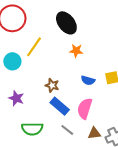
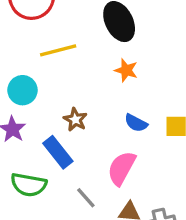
yellow line: (34, 47) -> (58, 50), turned 30
cyan circle: (12, 61) -> (23, 90), moved
blue rectangle: (60, 106) -> (58, 152), moved

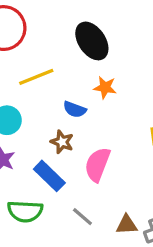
blue semicircle: (136, 123) -> (75, 109), moved
pink semicircle: (121, 168) -> (97, 164), moved

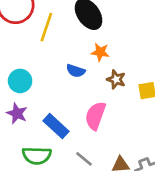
yellow line: (36, 77) -> (46, 27), moved, turned -48
brown star: (62, 142) -> (116, 79), moved

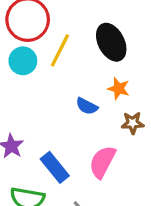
brown star: (116, 79) -> (133, 123), turned -30
cyan circle: (20, 81) -> (23, 61), moved

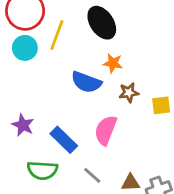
blue semicircle: (87, 106) -> (86, 82), size x1.5

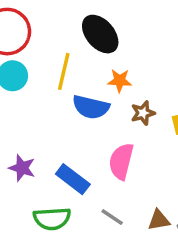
yellow line: (57, 35) -> (64, 71), moved

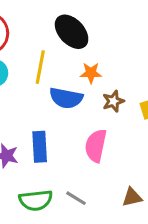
blue rectangle: (73, 179) -> (40, 147), moved, turned 52
gray line: (112, 217) -> (76, 198), moved

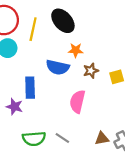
yellow line: (40, 67) -> (33, 29), moved
blue rectangle: (40, 147) -> (30, 88), moved

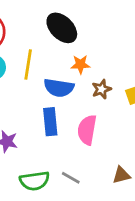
yellow line: (33, 29) -> (28, 64), moved
blue rectangle: (30, 88) -> (50, 122), moved

